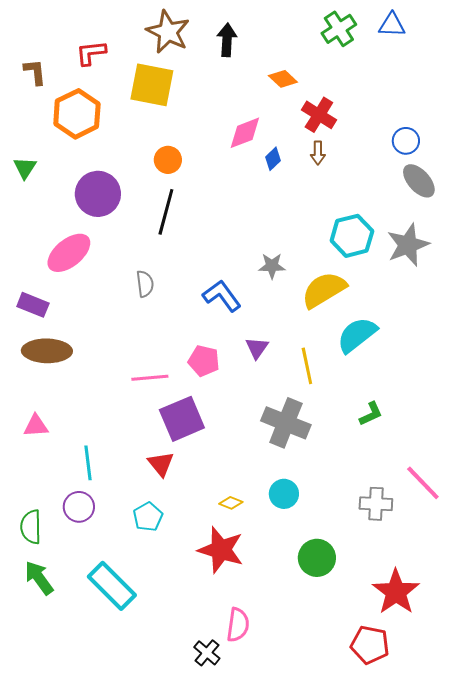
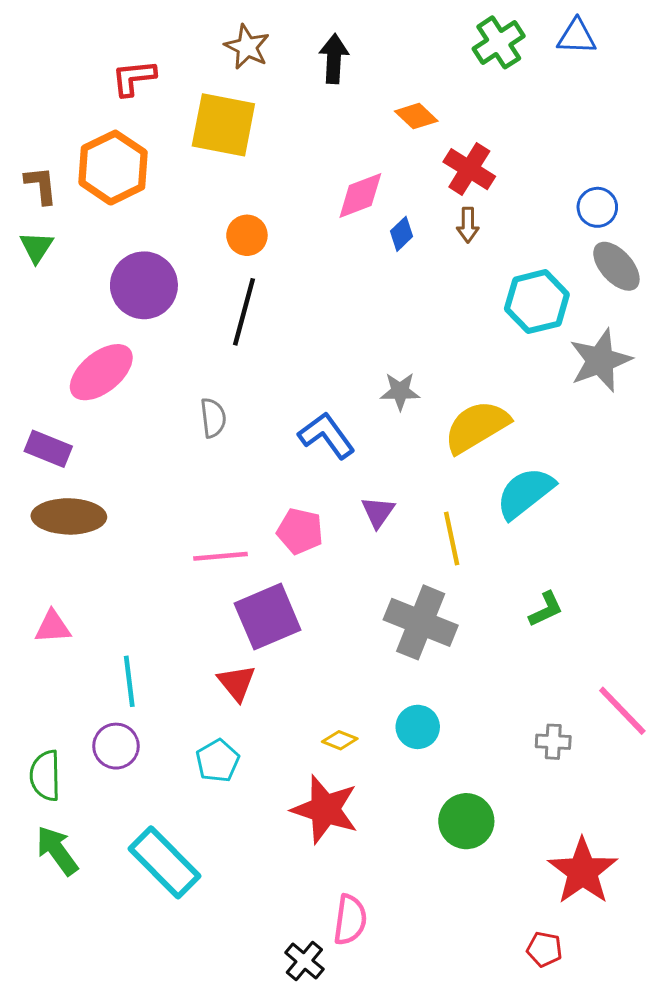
brown star: (168, 32) -> (247, 47), size x0.7
brown L-shape: (35, 72) -> (41, 185), moved
cyan hexagon: (352, 236) -> (537, 302), moved
gray cross: (376, 504) -> (553, 742), size x0.7
red pentagon: (370, 645) -> (544, 949), size x0.6

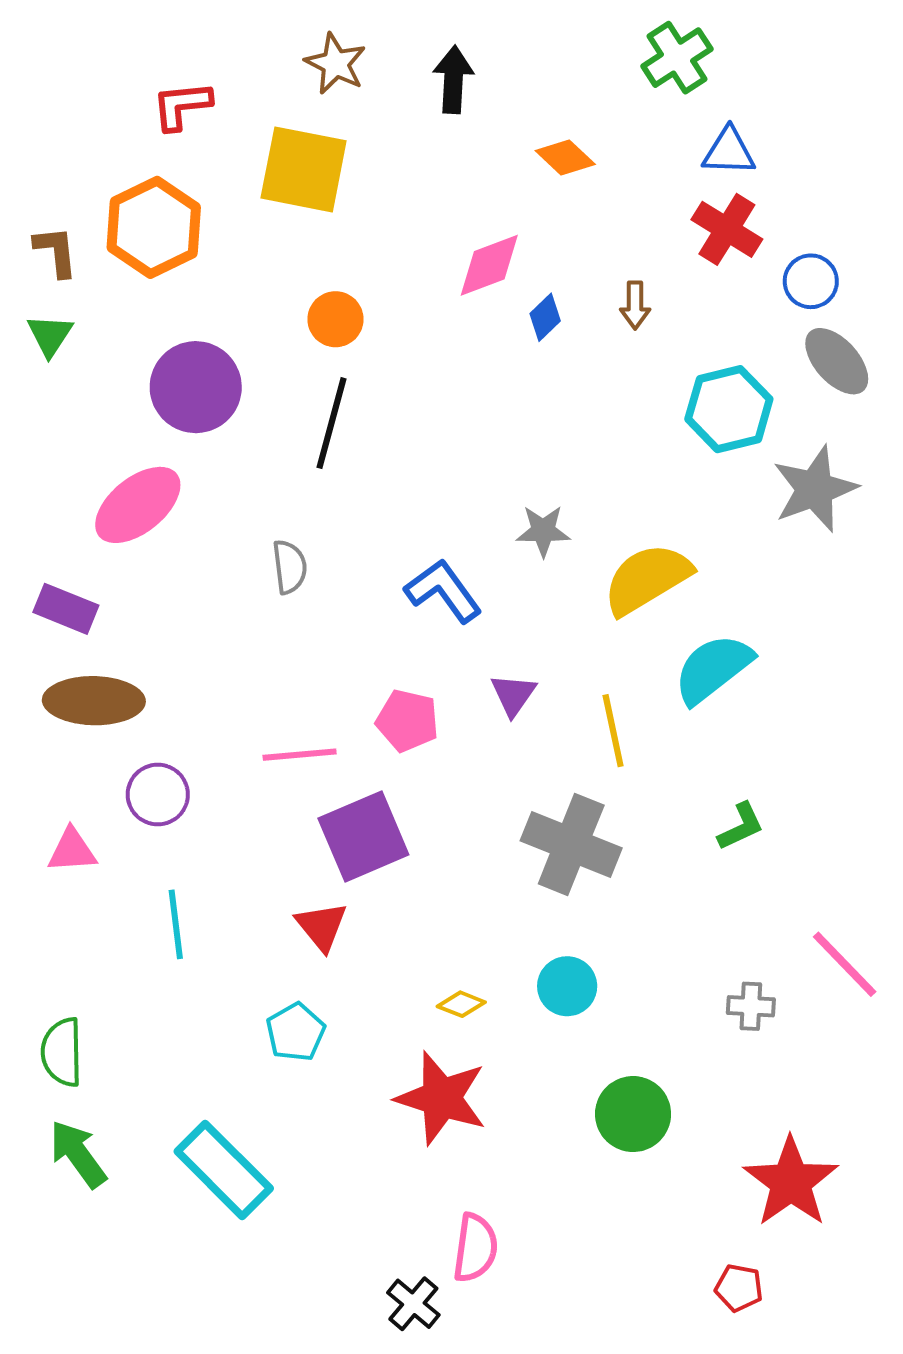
blue triangle: (577, 37) -> (729, 151), moved
red cross: (469, 169) -> (727, 229), moved
purple circle: (116, 746) -> (158, 795), moved

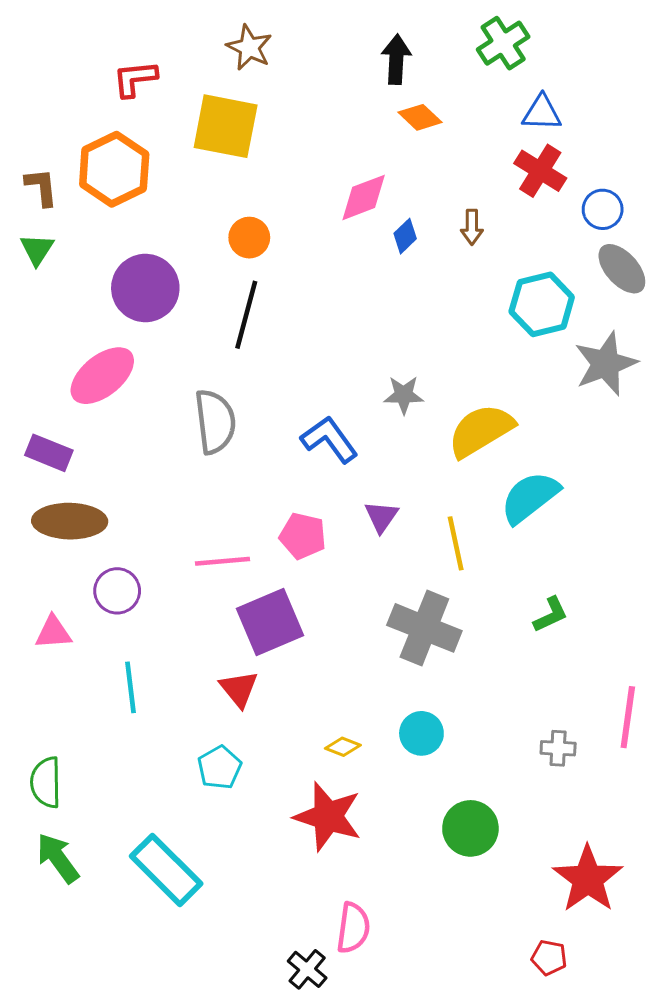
black arrow: (453, 80) -> (396, 59), moved
gray semicircle: (290, 567) -> (215, 422), size x1.6
pink line: (845, 964) -> (628, 717), turned 52

